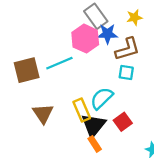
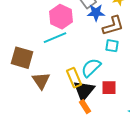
pink hexagon: (85, 39) -> (61, 17), moved
brown square: (27, 70) -> (22, 58), moved, turned 30
red square: (123, 122) -> (109, 88), turned 35

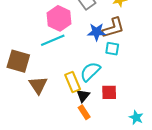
blue star: (96, 13) -> (97, 32), moved
black triangle: (84, 91) -> (83, 96), size x0.6

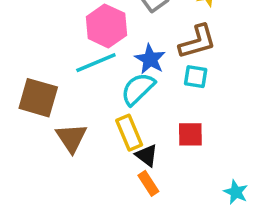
blue star: (97, 32) -> (150, 59), moved, turned 30
cyan semicircle: (90, 72) -> (138, 89), moved
red square: (109, 92) -> (190, 134), moved
black triangle: (83, 96) -> (147, 155), turned -32

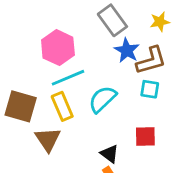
pink hexagon: (106, 26) -> (58, 48), moved
blue star: (150, 59) -> (127, 50), moved
yellow rectangle: (129, 133) -> (62, 106), moved

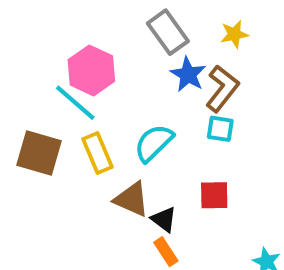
brown L-shape: (151, 60) -> (222, 89), turned -36
cyan line: (68, 78) -> (75, 103), moved, turned 64
brown triangle: (48, 139) -> (132, 199), moved, turned -32

